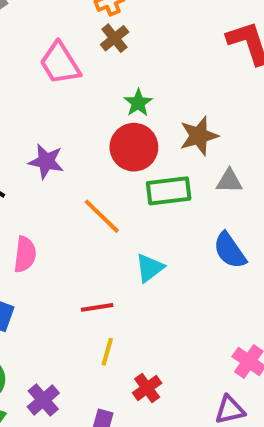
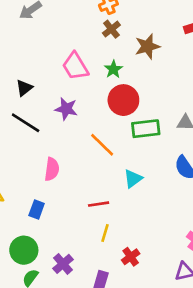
pink trapezoid: (60, 63) -> (75, 66), moved
green star: (138, 103) -> (113, 69), moved
brown star: (199, 136) -> (147, 46), moved

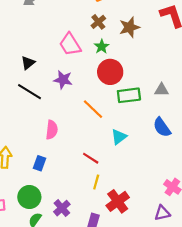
brown cross: (111, 29) -> (98, 22), moved
red line: (99, 204) -> (91, 158), turned 42
red cross: (131, 257) -> (118, 201), size x1.5

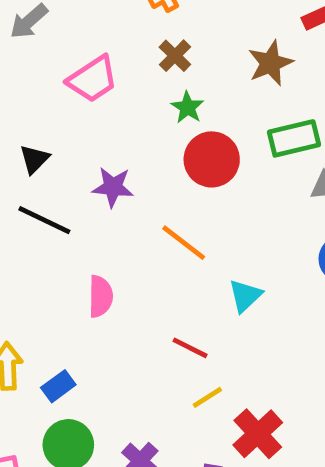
brown star: (129, 27) -> (270, 63), moved
pink trapezoid: (70, 44) -> (93, 79), moved, turned -85
green rectangle: (129, 95) -> (294, 138), moved
blue rectangle: (39, 163) -> (58, 386), moved, turned 40
yellow line: (96, 182) -> (207, 397), turned 48

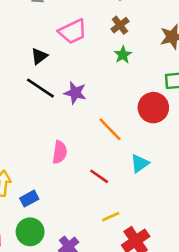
black triangle: (34, 159) -> (39, 56), moved
red circle: (212, 159) -> (153, 108), moved
black line: (44, 220) -> (40, 88), moved
red line: (190, 348) -> (99, 176), moved

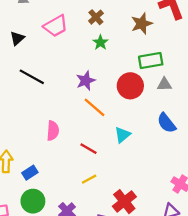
black triangle: (39, 56) -> (17, 38), moved
purple star: (75, 93) -> (86, 81), moved, turned -30
yellow line: (111, 217) -> (89, 179), moved

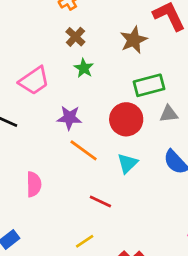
pink trapezoid: (56, 26) -> (34, 81), moved
purple star: (86, 81) -> (69, 118), turned 30
cyan triangle: (122, 135) -> (127, 163), moved
red line: (88, 149) -> (100, 202), moved

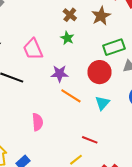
brown cross: (75, 37) -> (70, 15), moved
pink trapezoid: (34, 81) -> (33, 49), turned 105
red line: (100, 202) -> (90, 140), moved

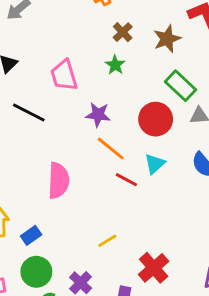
green rectangle: (114, 47) -> (180, 86), turned 55
pink semicircle: (38, 122) -> (58, 180), size x1.4
red line: (90, 140) -> (126, 180), moved

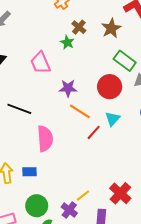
green star: (115, 65) -> (67, 42), moved
black line: (29, 112) -> (19, 109), moved
red line: (126, 180) -> (94, 132), turned -70
blue rectangle: (31, 235) -> (29, 172), moved, turned 40
yellow line: (107, 241) -> (83, 196), moved

